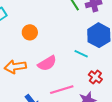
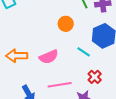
orange circle: (30, 32) -> (66, 24), moved

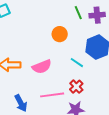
red cross: (95, 77) -> (76, 87), moved

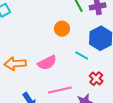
red cross: (76, 87) -> (96, 79), moved

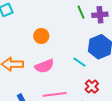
orange circle: (62, 29) -> (41, 36), moved

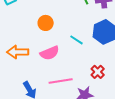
cyan line: (80, 62) -> (77, 40), moved

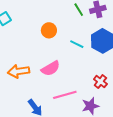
orange circle: (46, 23) -> (49, 30), moved
cyan line: (77, 40) -> (77, 44), moved

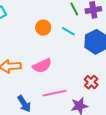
cyan line: (77, 44) -> (68, 31), moved

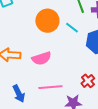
orange circle: (43, 28) -> (47, 21), size x1.5

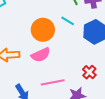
orange circle: (47, 21) -> (43, 30), moved

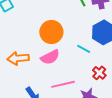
cyan line: (68, 21) -> (84, 49), moved

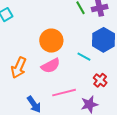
orange arrow: (18, 58) -> (19, 68), turned -60

